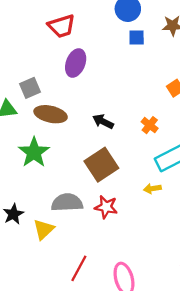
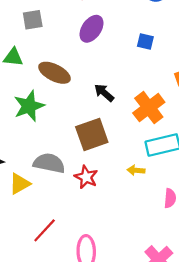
blue square: (137, 37) -> (145, 42), moved
gray square: (30, 88) -> (33, 20), moved
orange cross: (150, 125) -> (149, 108), size x1.8

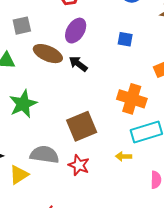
brown ellipse: (54, 73) -> (48, 54), moved
black arrow: (104, 93) -> (78, 64), moved
orange cross: (149, 108) -> (132, 99), turned -32

